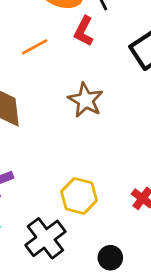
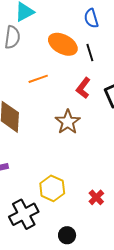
red L-shape: (84, 31) -> (83, 88), moved

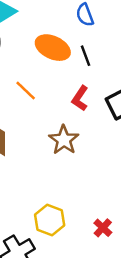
orange line: (38, 79) -> (26, 90), turned 66

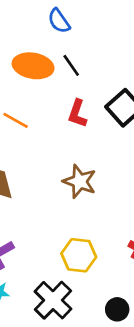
brown star: (64, 140) -> (80, 181), moved

